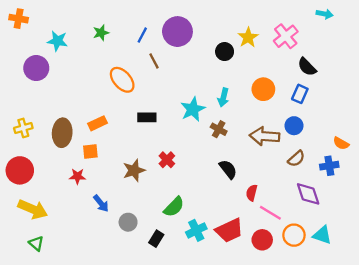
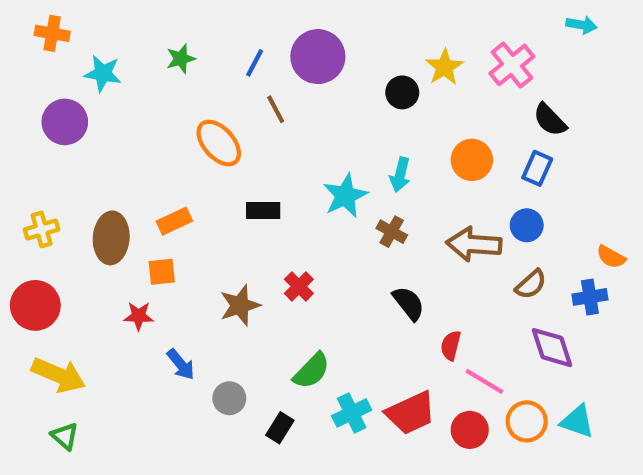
orange cross: (19, 19) -> (52, 33), moved

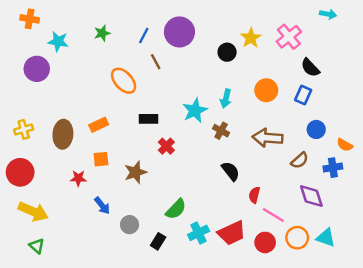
blue circle: (527, 225) -> (316, 129), moved
orange square: (162, 272) -> (101, 159), moved
red cross: (299, 286) -> (166, 146), moved

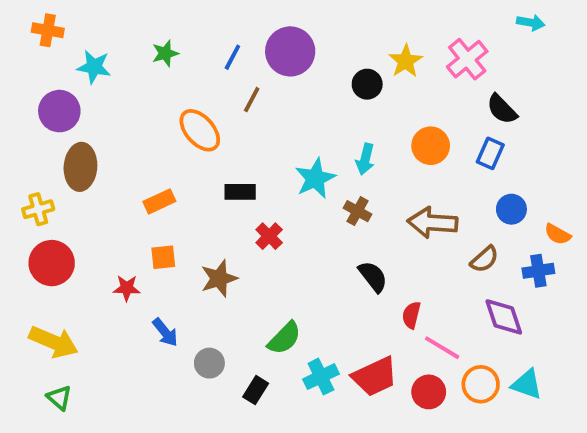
brown line: (156, 62) -> (252, 100), turned 56
brown ellipse: (63, 134) -> (80, 167), moved
red circle: (20, 172) -> (52, 263), moved

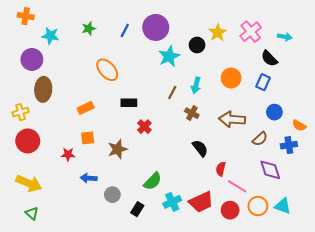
cyan arrow: (531, 23) -> (285, 37), moved
brown line: (252, 100) -> (172, 92), moved
cyan star: (315, 178) -> (169, 56), moved
blue arrow: (165, 332) -> (89, 178), turned 133

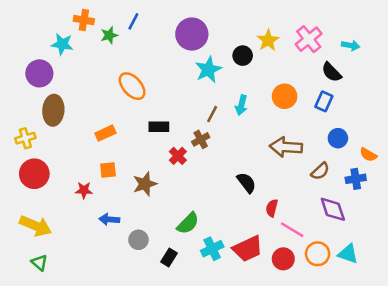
orange cross: (26, 16) -> (84, 20), moved
blue line: (125, 31) -> (133, 21), moved
brown cross: (192, 113) -> (201, 139), moved, turned 32

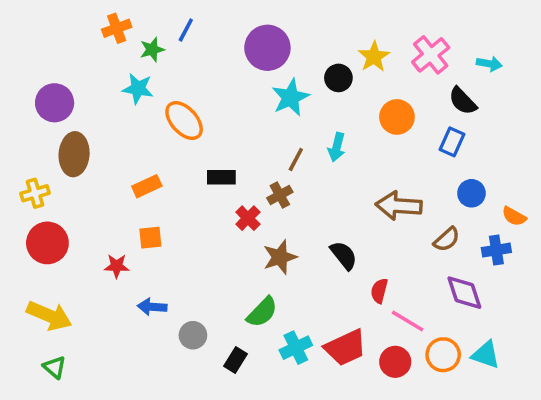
orange cross: (84, 20) -> (117, 28), turned -30
cyan star: (62, 44) -> (138, 89), moved
orange circle: (285, 96) -> (397, 117), moved
brown star: (145, 184) -> (280, 257), moved

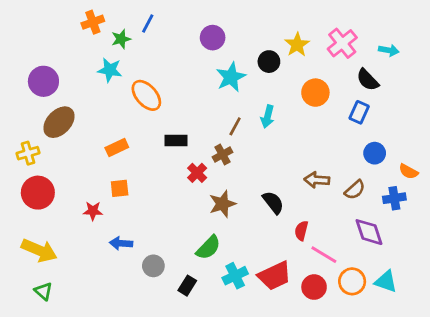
purple circle: (267, 48) -> (213, 38), size x0.7
brown ellipse: (74, 154) -> (59, 122), turned 40
brown arrow: (399, 206) -> (317, 180), moved, size x0.7

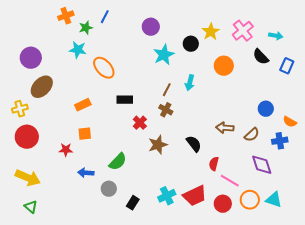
blue rectangle: (359, 112) -> (287, 66), moved
brown cross: (222, 155) -> (166, 110), moved, turned -32
green semicircle: (208, 248) -> (118, 162), moved

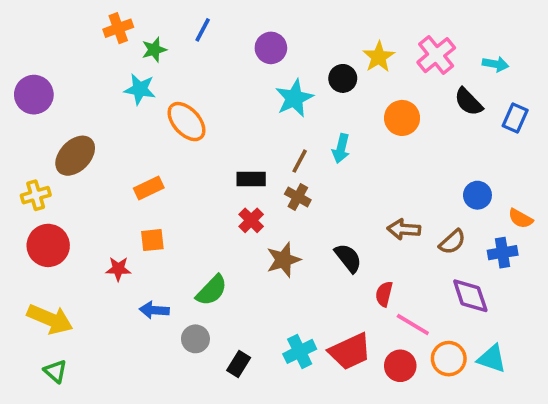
blue line: (105, 17) -> (203, 30), moved
purple circle: (31, 58) -> (34, 95), moved
black rectangle: (125, 100) -> (251, 179), moved

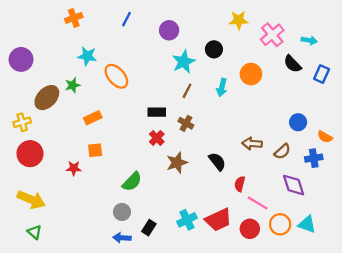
green star: (154, 50) -> (73, 85), moved
yellow star: (379, 57) -> (239, 20), moved, turned 30
cyan arrow: (341, 148) -> (222, 87), moved
brown line: (300, 161) -> (187, 91), moved
blue arrow: (154, 310) -> (122, 238), moved

